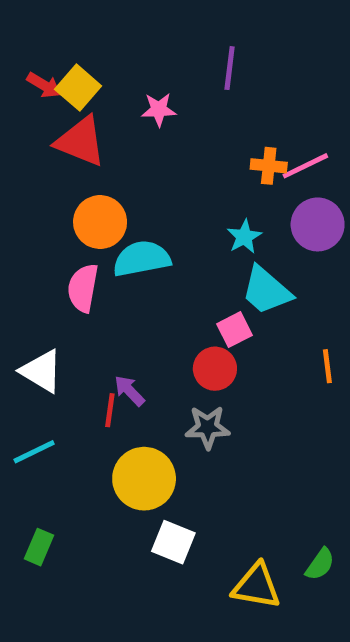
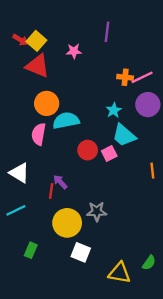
red circle: (215, 369) -> (88, 150), moved
gray star: (208, 427) -> (97, 211), moved
green rectangle: (39, 547) -> (31, 250), moved

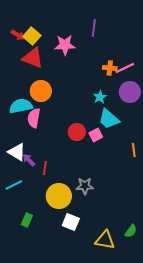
pink star: (74, 51) -> (65, 45), size x1.5
cyan semicircle: (66, 120) -> (21, 106), moved
purple arrow: (60, 182) -> (29, 160), moved

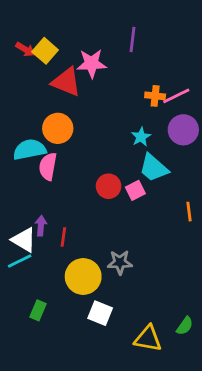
red triangle: (33, 58) -> (66, 82), moved
white triangle: (17, 152) -> (24, 240), moved
purple arrow: (29, 160) -> (41, 226), turned 48

